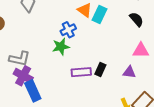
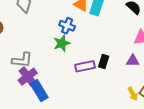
blue cross: (68, 30) -> (67, 26), turned -35
purple cross: (23, 76) -> (28, 77), turned 30

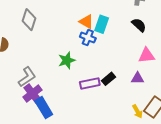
blue cross: (67, 26) -> (88, 37), moved
gray L-shape: (22, 60) -> (27, 77), turned -40
black rectangle: (104, 61) -> (108, 79), turned 32

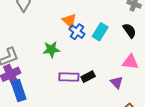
orange triangle: (86, 22) -> (69, 21), moved
cyan rectangle: (102, 24) -> (100, 32), moved
purple triangle: (138, 78) -> (117, 82), turned 32

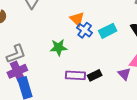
cyan rectangle: (100, 32) -> (108, 31), turned 30
purple triangle: (117, 82) -> (124, 74), moved

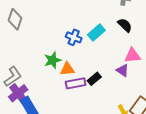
orange triangle: (77, 19) -> (67, 69), moved, turned -35

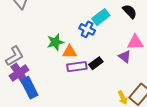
blue cross: (74, 37) -> (87, 29), moved

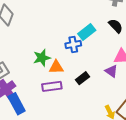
blue cross: (87, 29) -> (73, 45), turned -35
purple rectangle: (77, 67) -> (52, 86), moved

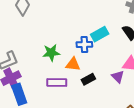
orange triangle: (56, 67) -> (73, 64), moved

